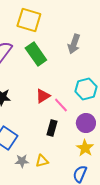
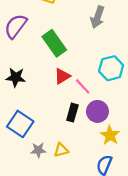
green rectangle: (36, 54) -> (54, 43), moved
purple circle: (86, 123) -> (97, 111), moved

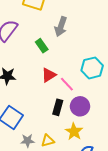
gray arrow: (97, 17) -> (61, 27), moved
green rectangle: (54, 43) -> (42, 46), size x0.6
yellow star: (110, 135) -> (74, 132), moved

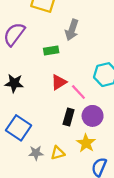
green rectangle: (42, 46) -> (51, 51), turned -64

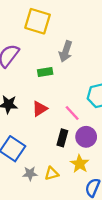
red triangle: (59, 82) -> (40, 109), moved

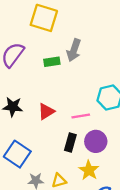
green rectangle: (45, 72) -> (52, 62), moved
pink line: (72, 113) -> (81, 116), turned -56

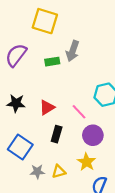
pink line: (81, 116) -> (79, 112), turned 56
black rectangle: (70, 143) -> (57, 134), moved

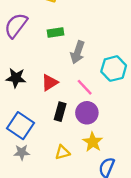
gray arrow: (73, 51) -> (78, 52), moved
purple circle: (93, 135) -> (87, 113), moved
gray star: (37, 172) -> (22, 152), moved

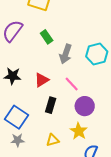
green rectangle: (55, 32) -> (47, 37), turned 64
cyan hexagon: (114, 69) -> (97, 54), moved
purple circle: (87, 113) -> (85, 106), moved

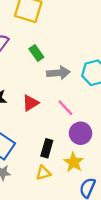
gray arrow: (66, 54) -> (58, 73), turned -114
black rectangle: (51, 105) -> (47, 148), moved

